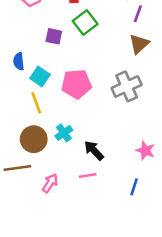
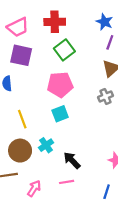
purple square: (54, 36) -> (21, 55), moved, size x1.5
cyan square: (40, 76) -> (60, 114), moved, turned 35
pink pentagon: (76, 84) -> (60, 85), moved
gray cross: (127, 86) -> (106, 96), moved, size x0.6

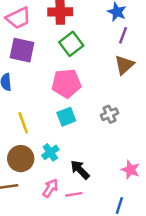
gray cross: (106, 96) -> (109, 114), moved
pink arrow: (34, 188) -> (50, 188), moved

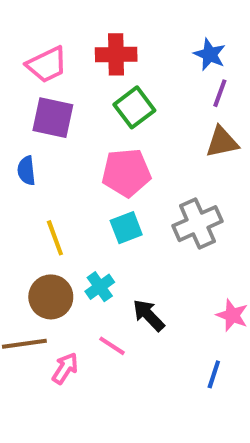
brown triangle: (124, 65) -> (222, 142), turned 30
gray cross: (109, 114) -> (198, 224), size x1.6
pink arrow: (50, 188) -> (65, 368), moved
pink line: (74, 194) -> (112, 346), moved, turned 42

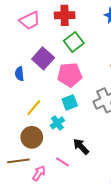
purple square: (53, 118) -> (43, 58), moved, turned 30
yellow line: (55, 238) -> (34, 108), turned 60
cyan cross: (100, 287) -> (57, 123), moved

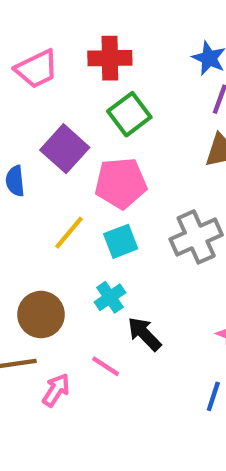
yellow line: (34, 108) -> (69, 233), moved
cyan cross: (57, 123) -> (110, 297), moved

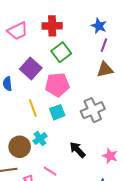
yellow line: (69, 233) -> (33, 108), turned -60
cyan cross: (110, 297) -> (40, 139), moved
black arrow: (144, 334) -> (78, 150), moved

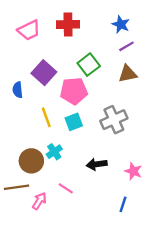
purple line: (104, 45) -> (126, 46), turned 40
green square: (61, 52) -> (89, 65), moved
black arrow: (78, 150) -> (97, 164), turned -54

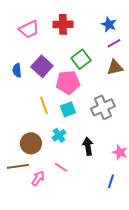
blue semicircle: (18, 90) -> (17, 70), moved
cyan cross: (54, 152) -> (59, 135), moved
black arrow: (97, 164) -> (88, 146), turned 90

